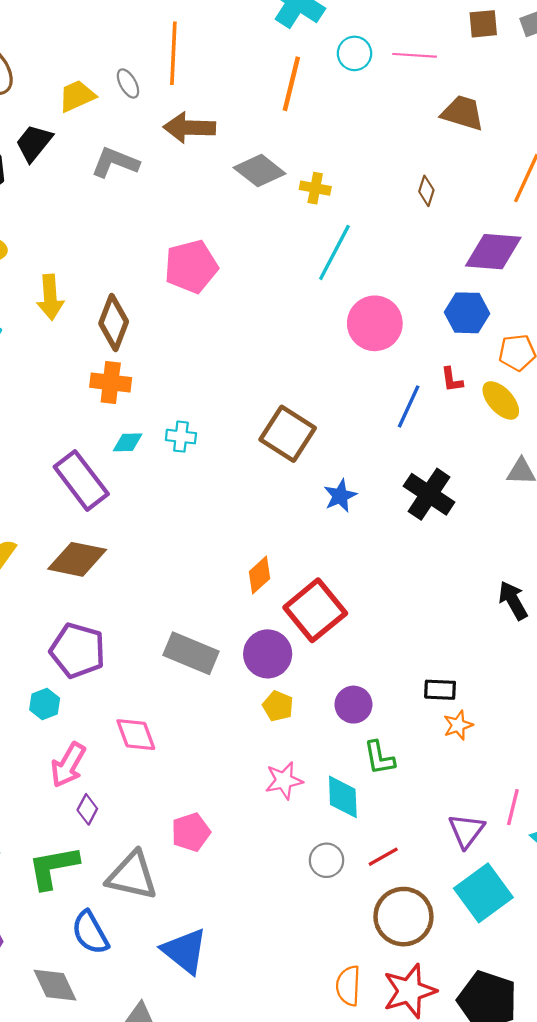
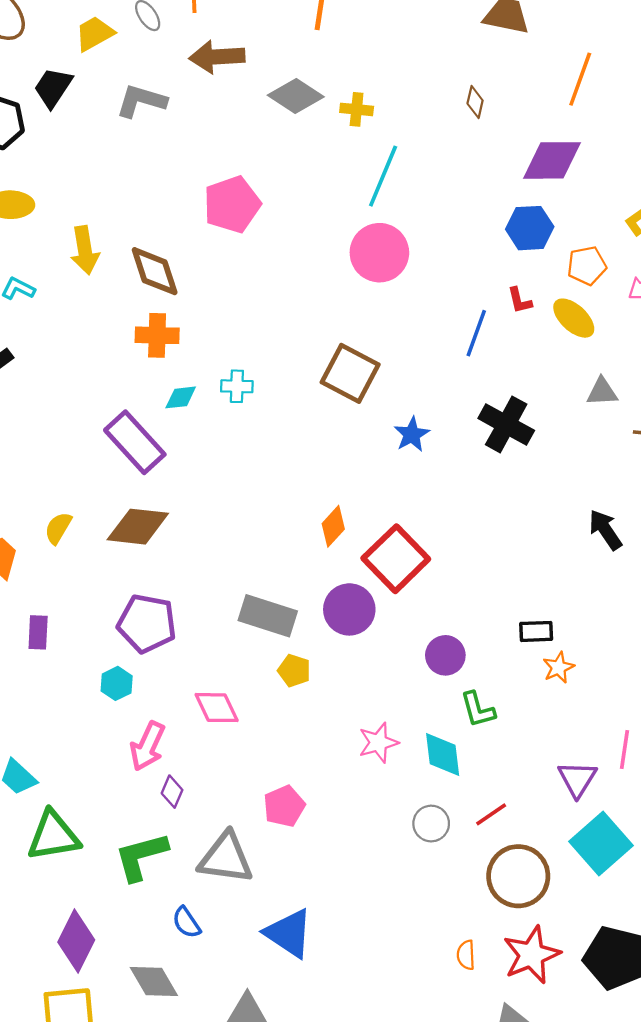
brown diamond: (114, 322) -> (155, 271), turned -34
pink circle: (375, 323) -> (379, 253), moved
yellow pentagon: (278, 706) -> (294, 671), moved
blue semicircle: (90, 933) -> (186, 922), size x0.7
orange semicircle: (348, 986) -> (466, 955), size x0.7

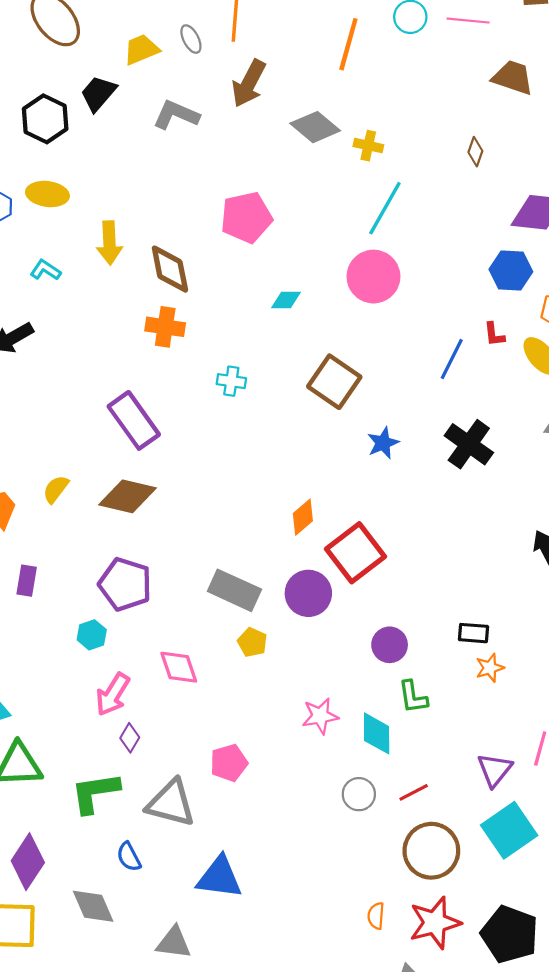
brown arrow: (217, 57) -> (249, 83), turned -66
cyan diamond: (181, 397) -> (286, 300), moved
blue triangle: (289, 933) -> (219, 877), turned -33

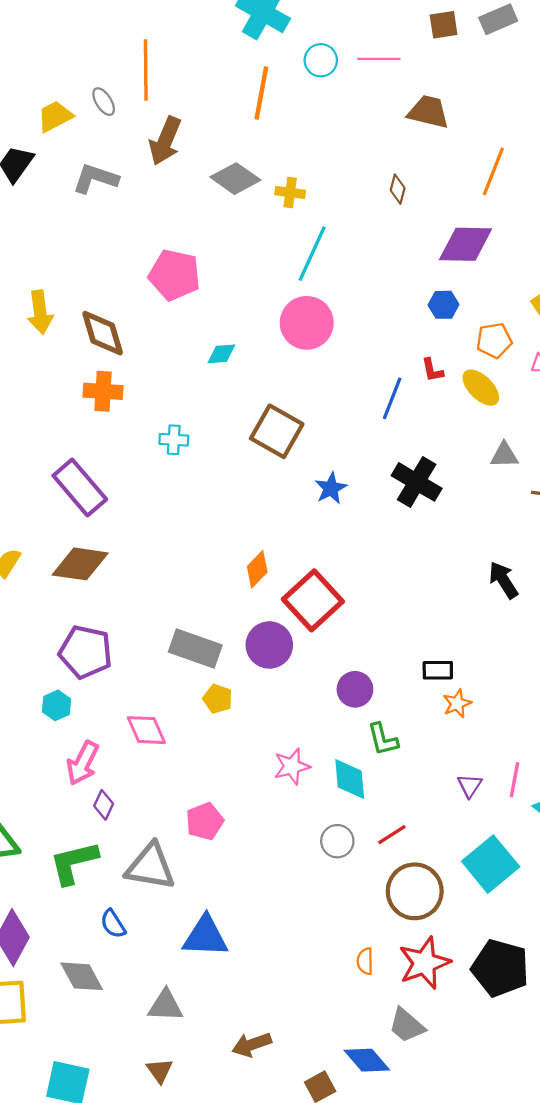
pink pentagon: (246, 217) -> (175, 275), turned 30
blue hexagon: (511, 270) -> (443, 305), size x0.7
purple triangle: (495, 770) -> (470, 786), moved, size x0.7

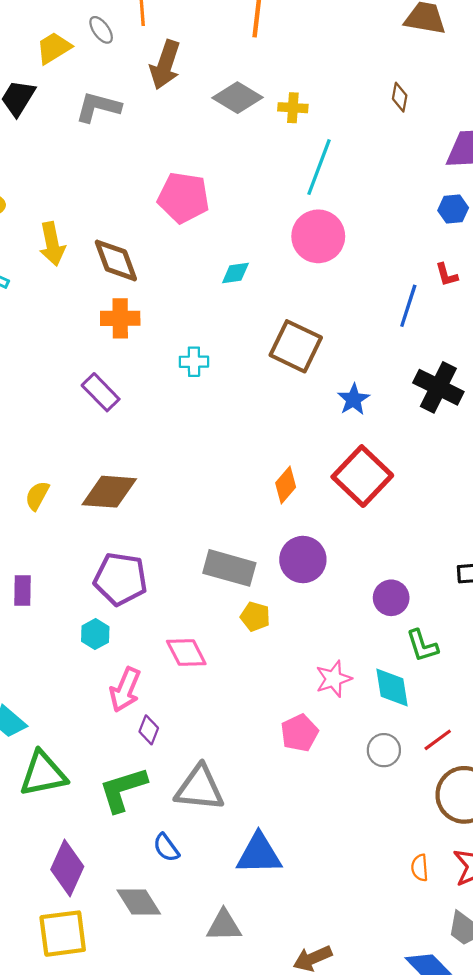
purple rectangle: (80, 487) -> (101, 392), moved, size x0.7
red square: (313, 600) -> (362, 476), moved
pink pentagon: (205, 821) -> (299, 733), moved

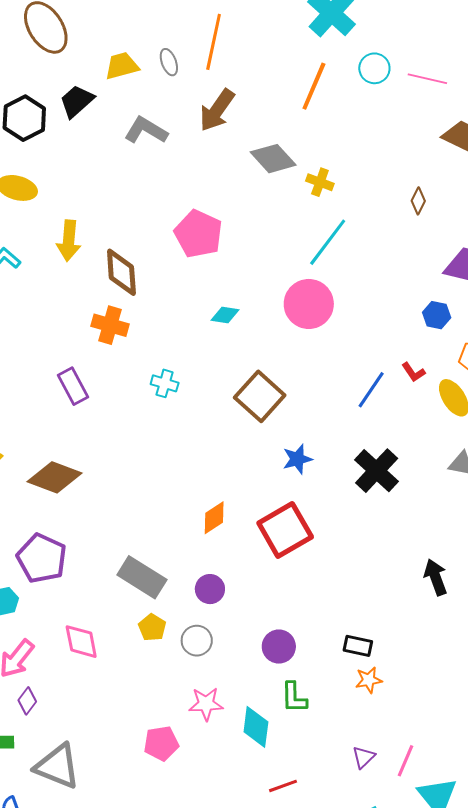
red L-shape: (447, 275) -> (413, 372), turned -35
purple circle: (303, 560) -> (210, 589), size x0.7
gray circle: (384, 750) -> (197, 641), moved

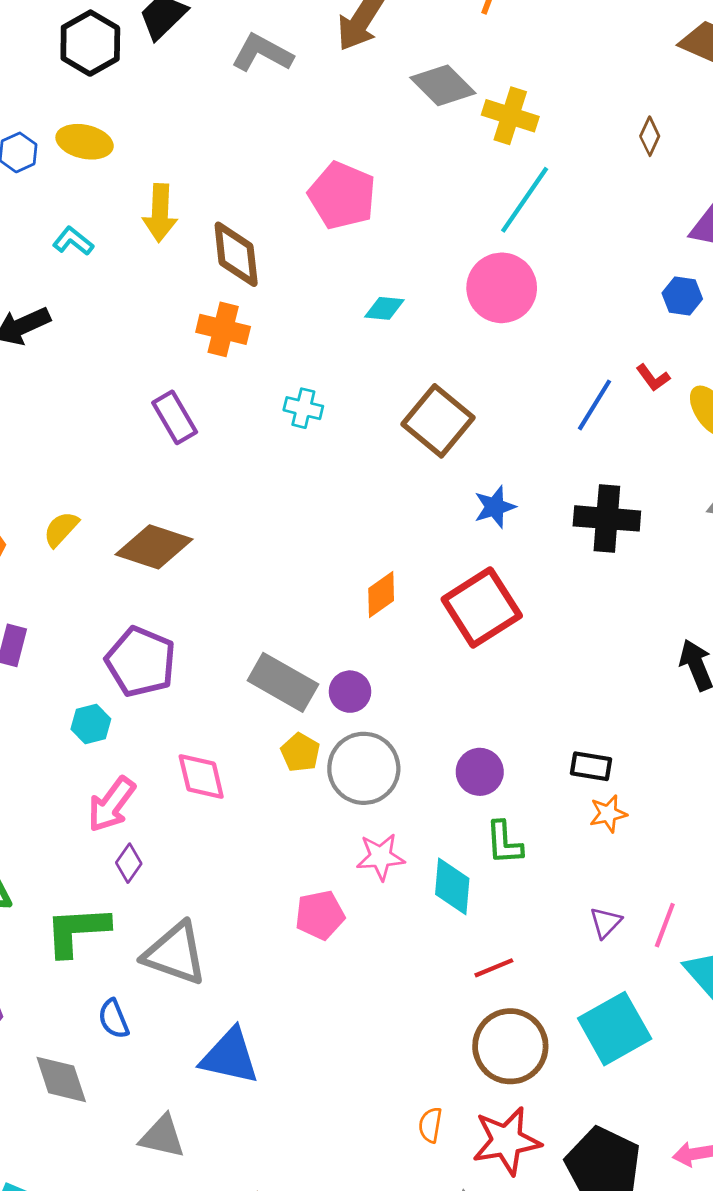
yellow cross: (320, 182) -> (510, 116), size x1.4
black cross: (377, 471) -> (607, 518), turned -36
purple circle: (210, 589) -> (350, 692), moved
gray circle: (197, 641) -> (364, 768), size x1.6

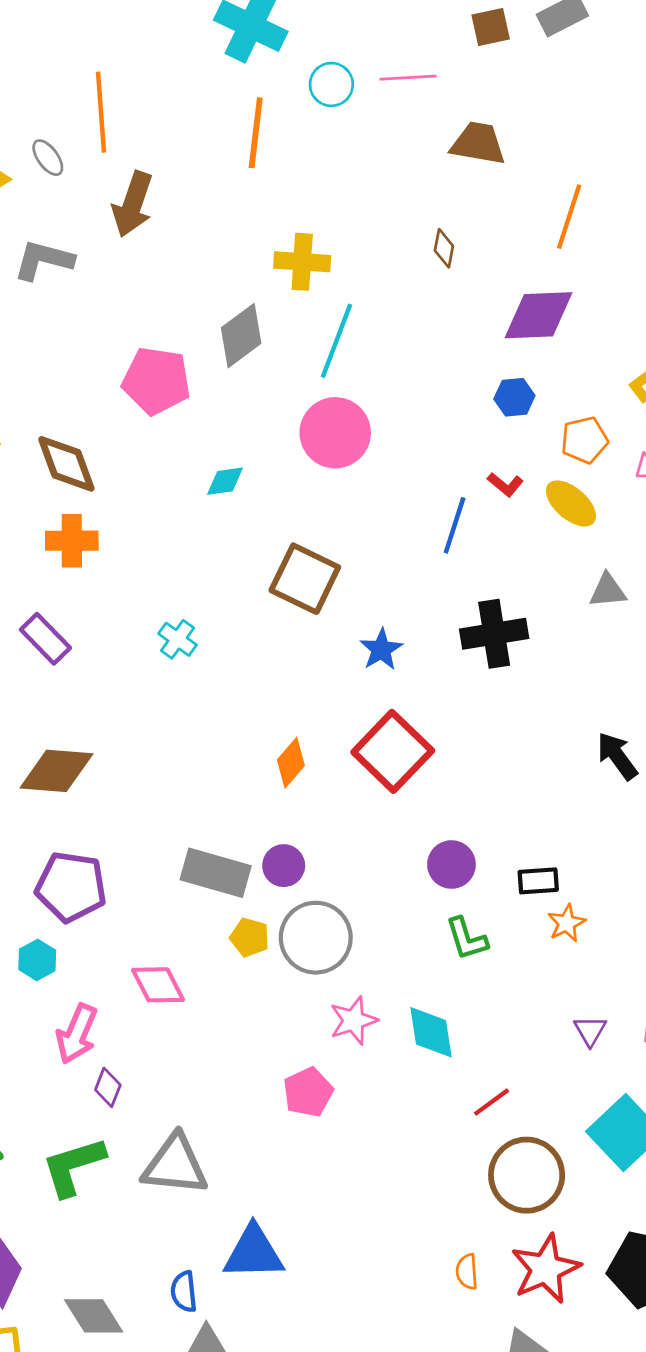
gray diamond: (443, 85) -> (241, 336), moved, turned -68
cyan cross: (303, 408) -> (178, 639), moved, turned 36
purple circle: (480, 772) -> (451, 865), moved
green L-shape: (504, 843) -> (467, 939), moved
blue semicircle: (114, 1019) -> (184, 1292), moved, turned 30

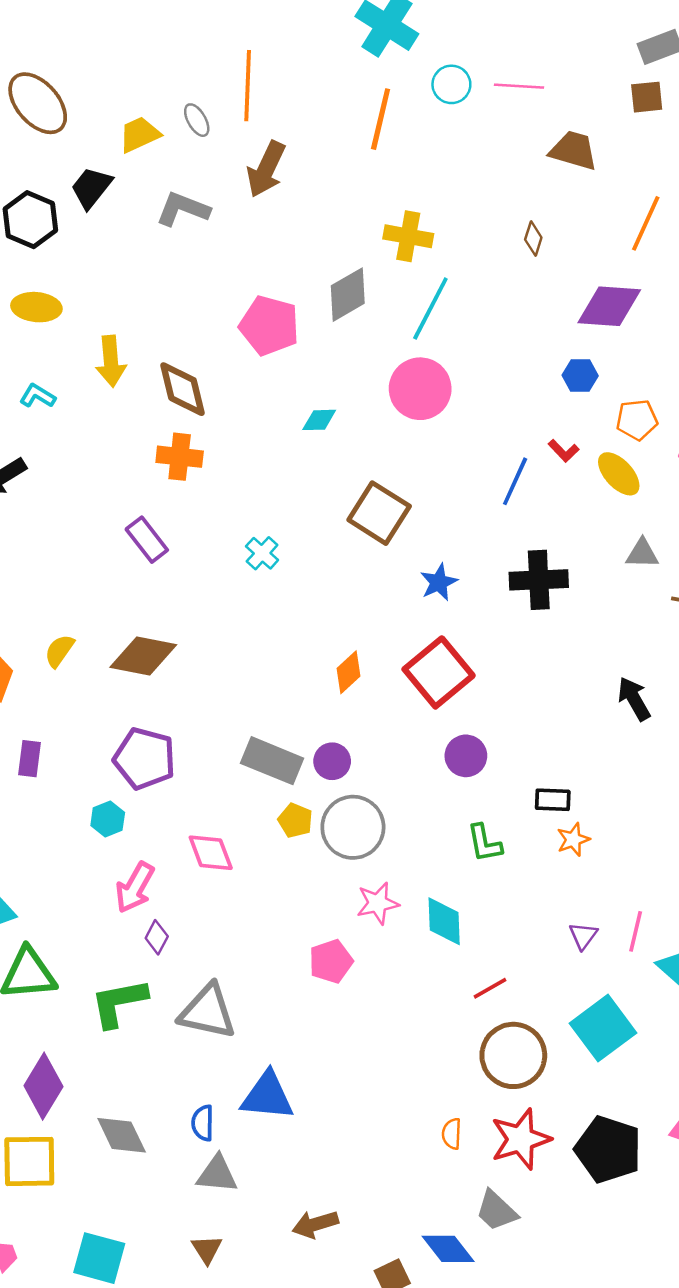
brown square: (491, 27) -> (647, 97), moved
purple circle: (451, 865) -> (466, 756), moved

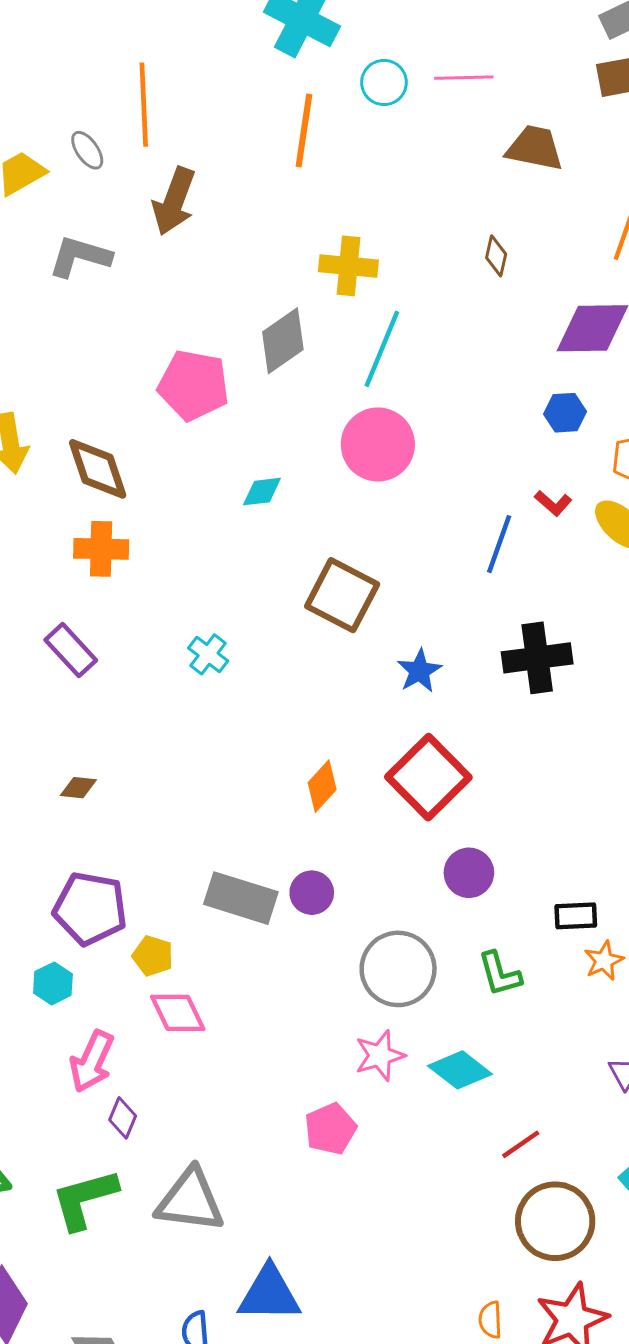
brown diamond: (143, 656) -> (78, 788), size x0.5
yellow pentagon: (295, 820) -> (153, 956), moved
gray circle: (353, 827) -> (398, 969), moved
cyan diamond: (444, 921) -> (460, 1070), turned -45

